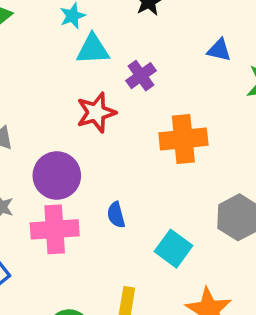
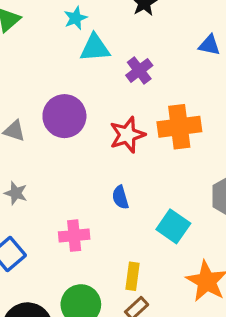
red star: (96, 113) -> (127, 135), moved
purple circle: (57, 176) -> (64, 116), moved
pink cross: (55, 229) -> (74, 236), moved, size x0.7

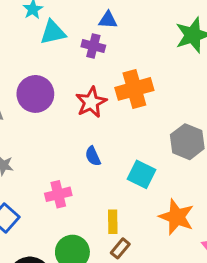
blue triangle: (209, 45) -> (108, 20), moved
purple cross: (139, 70) -> (93, 46), turned -30

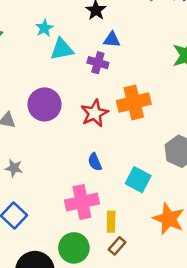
pink cross: (58, 194) -> (82, 202), moved, size x1.4

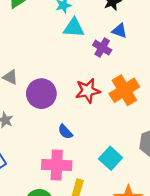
orange cross: (134, 102) -> (124, 90), turned -32
purple circle: (45, 104) -> (41, 94), moved
blue semicircle: (95, 162) -> (65, 132), moved, turned -35

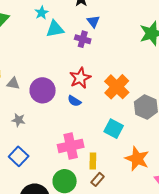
blue triangle: (119, 31) -> (93, 22), turned 48
orange cross: (124, 90) -> (117, 87), moved
blue semicircle: (65, 132) -> (74, 101), moved

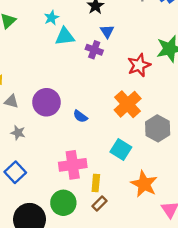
red star: (80, 78) -> (139, 65), moved
gray triangle: (13, 83) -> (11, 101), moved

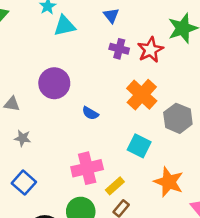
purple cross: (94, 50) -> (119, 49), moved
purple circle: (46, 102) -> (54, 83), moved
yellow rectangle: (96, 183) -> (115, 186), turned 49

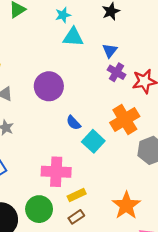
blue triangle: (111, 15) -> (110, 51), moved
cyan square: (139, 146) -> (93, 141), moved

